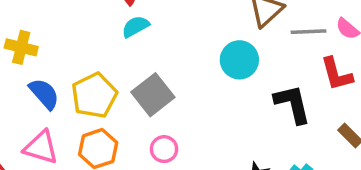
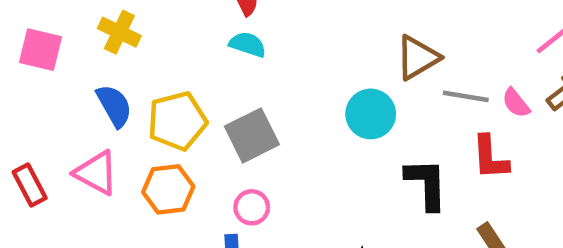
cyan semicircle: (135, 27) -> (248, 44), turned 36
yellow cross: (21, 47) -> (119, 32), moved

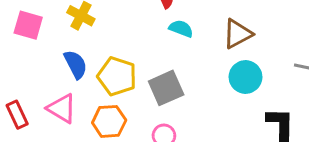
cyan semicircle: (248, 44) -> (181, 29), moved
brown triangle: (418, 58) -> (238, 34), moved
yellow pentagon: (177, 121) -> (117, 76), turned 30

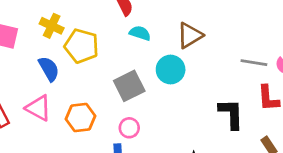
yellow pentagon: (117, 76) -> (82, 46), moved
cyan circle: (245, 77) -> (171, 70), moved

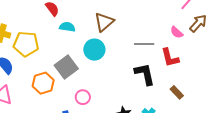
gray line: (254, 63) -> (144, 44), moved
orange hexagon: (80, 118) -> (43, 83), moved
pink circle: (129, 128) -> (83, 97), moved

